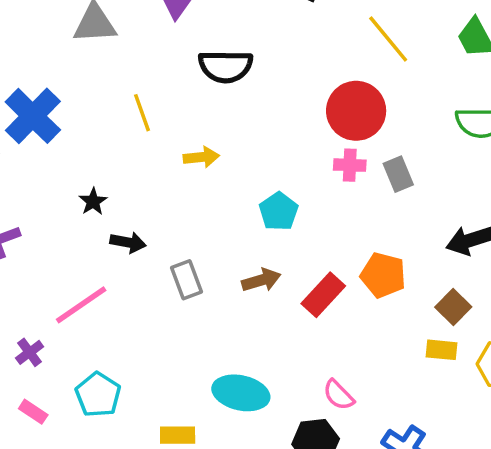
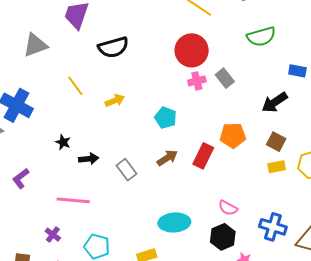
pink line: (81, 305) -> (73, 200), turned 56

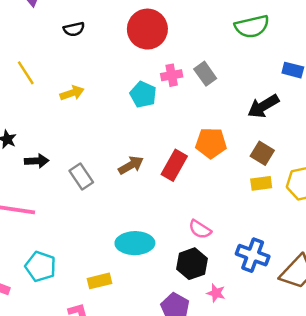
black semicircle: (113, 47) -> (74, 29), size x0.6
red circle: (192, 50) -> (147, 29), moved
cyan pentagon: (166, 118) -> (143, 94), moved

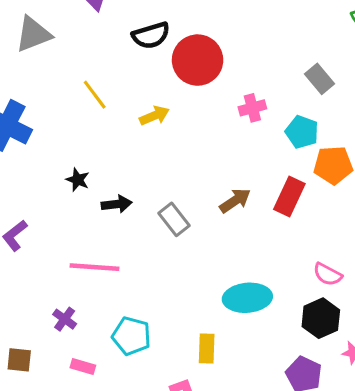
black semicircle: (74, 29) -> (151, 35), size x1.4
red circle: (147, 29) -> (198, 60), moved
pink cross: (172, 75) -> (252, 108), moved
cyan pentagon: (143, 94) -> (302, 132), moved
yellow rectangle: (99, 281) -> (207, 348), turned -70

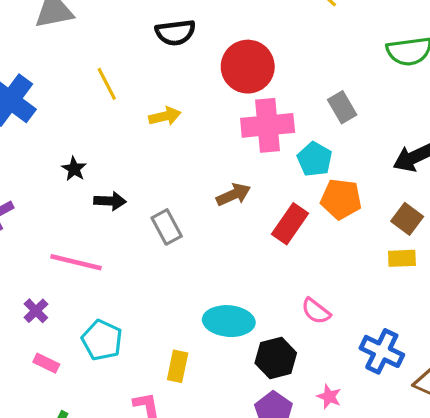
red circle: (198, 60) -> (248, 67), moved
pink cross: (252, 108) -> (268, 125), size x1.8
brown arrow: (235, 201) -> (233, 195), moved
black hexagon: (321, 318) -> (276, 358), moved

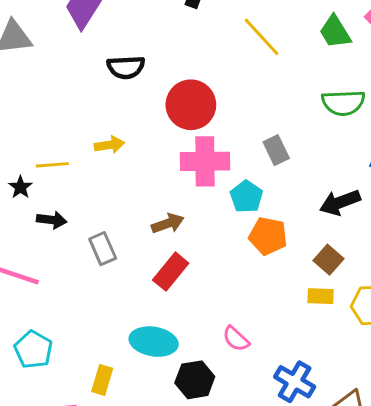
yellow line: (107, 84) -> (52, 165), moved, turned -72
red rectangle: (290, 224) -> (171, 272), moved

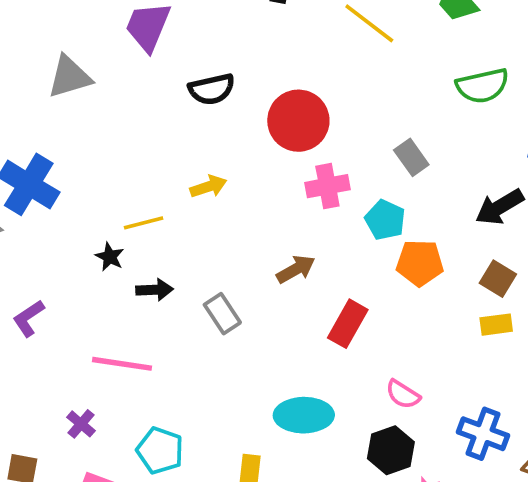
pink cross: (205, 161) -> (327, 186), size x0.7
red rectangle: (171, 272) -> (348, 324), moved
black hexagon: (195, 380) -> (391, 450), moved

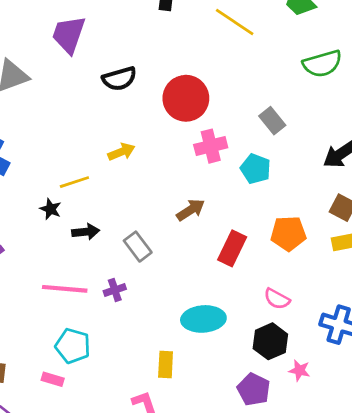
orange pentagon: (420, 263) -> (288, 233), moved
purple cross: (81, 424) -> (115, 290), moved, turned 35
cyan pentagon: (160, 451) -> (73, 346), moved

